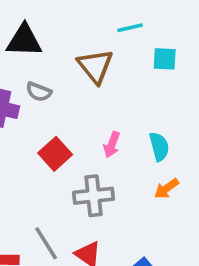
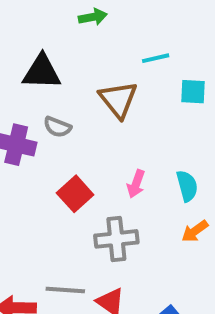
gray line: (46, 243) -> (65, 290), turned -54

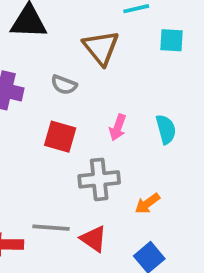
gray semicircle: (57, 127) -> (64, 85), moved
red square: (75, 194) -> (60, 137), turned -32
orange arrow: (195, 231) -> (147, 204), moved

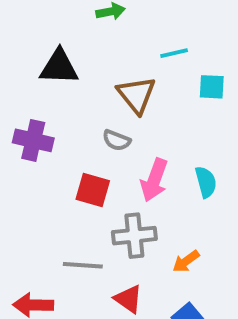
gray semicircle: (64, 85) -> (117, 140), moved
pink arrow: (118, 127) -> (154, 180), size x1.5
gray line: (51, 228) -> (83, 265), moved

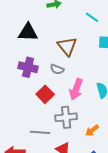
cyan line: (174, 53) -> (92, 17), moved, turned 48
purple cross: (33, 140) -> (28, 67), moved
red square: (93, 190) -> (45, 94), turned 30

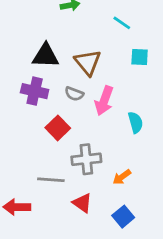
black triangle: (28, 32) -> (45, 56), moved
pink arrow: (76, 89) -> (104, 101), moved

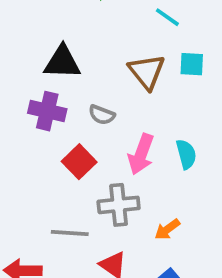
brown triangle: (88, 62) -> (147, 72), moved
pink arrow: (104, 101) -> (141, 154), moved

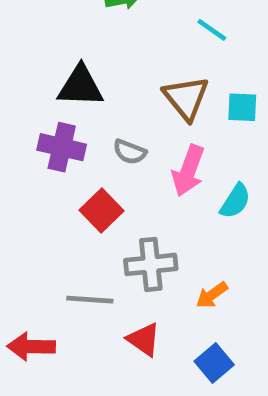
cyan square: (192, 64) -> (242, 107), moved
pink arrow: (141, 154) -> (188, 171), moved
cyan semicircle: (186, 154) -> (235, 201), turned 48

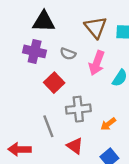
gray line: (90, 300) -> (48, 126), turned 65

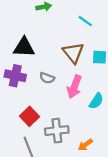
red square: (54, 83) -> (29, 116), moved

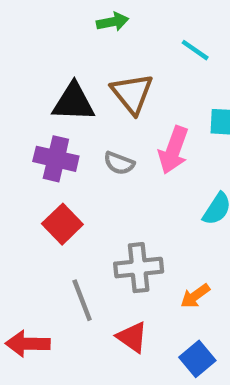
brown triangle: (73, 53) -> (132, 94), moved
pink arrow: (74, 87) -> (173, 150), moved
red square: (29, 116) -> (62, 224), moved

